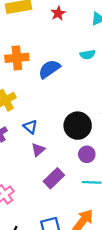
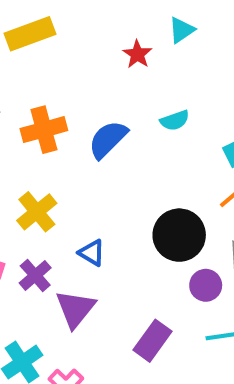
red star: (58, 13) -> (137, 54), moved
cyan semicircle: (87, 55) -> (175, 120), moved
purple triangle: (38, 150) -> (75, 309), moved, size x1.5

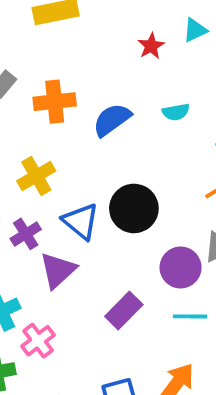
black circle: (179, 235) -> (134, 208), moved
blue triangle: (92, 253) -> (81, 221), size x1.5
purple circle: (206, 285) -> (181, 267), size x1.4

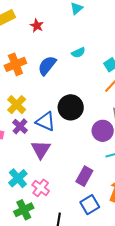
red star: (151, 46) -> (37, 26), moved
purple cross: (26, 234) -> (20, 126), moved
purple rectangle: (124, 311) -> (84, 176), moved

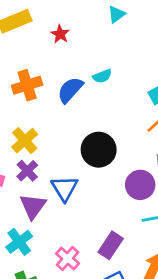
cyan semicircle: (78, 53) -> (102, 76), moved
blue triangle: (46, 121) -> (65, 188), moved, turned 30
purple triangle: (41, 149) -> (33, 206), moved
pink cross: (41, 188) -> (68, 259), moved

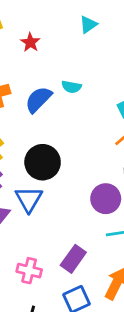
cyan semicircle: (102, 76) -> (71, 87), turned 30
black circle: (99, 150) -> (43, 162), moved
pink cross: (68, 259) -> (29, 271), turned -30

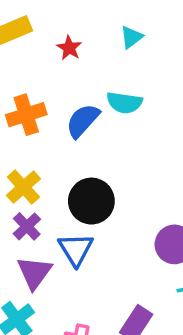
cyan triangle: (88, 24) -> (131, 37), moved
cyan semicircle: (71, 87) -> (124, 103), size x1.4

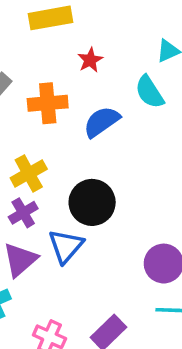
red star: (69, 48) -> (90, 60), moved
cyan semicircle: (124, 103) -> (149, 92), moved, turned 36

